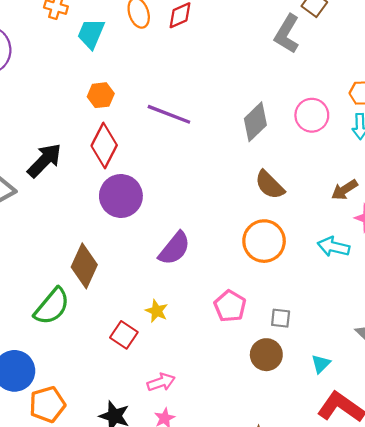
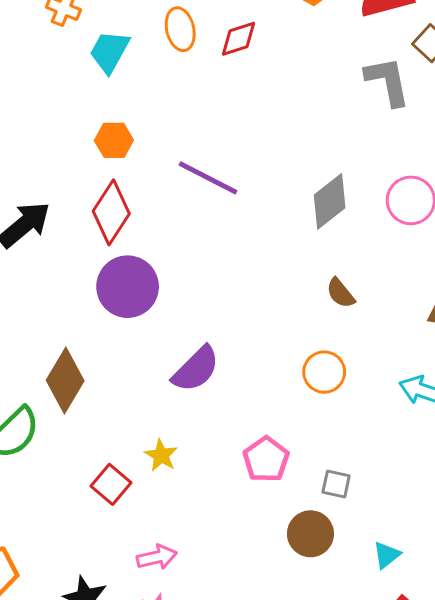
gray L-shape: (287, 34) -> (388, 81), turned 132
brown semicircle: (270, 185) -> (340, 293), size x0.7
orange circle: (264, 241) -> (324, 372), size x0.7

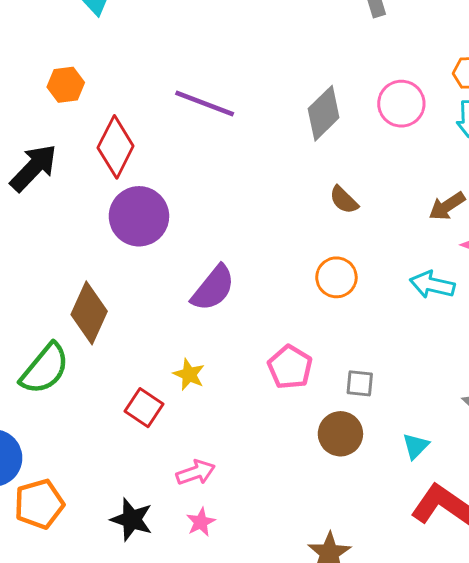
orange hexagon: (114, 140) -> (66, 85), moved

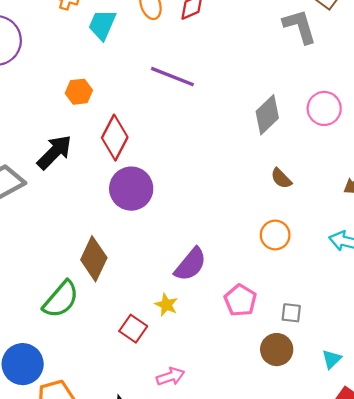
purple line: (205, 103) -> (172, 77), moved
purple semicircle: (213, 288) -> (190, 264), moved

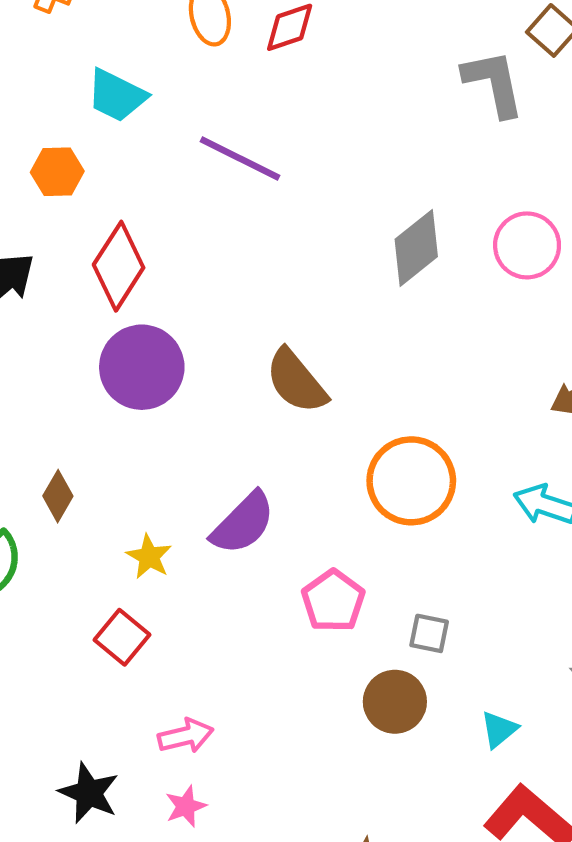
cyan trapezoid: (102, 25) -> (117, 96), moved, turned -92
brown semicircle: (281, 178) -> (296, 381), moved, size x1.6
orange circle: (275, 235) -> (411, 481), size x1.5
brown diamond: (94, 259) -> (58, 496), size x0.6
yellow star: (166, 305) -> (149, 557), moved

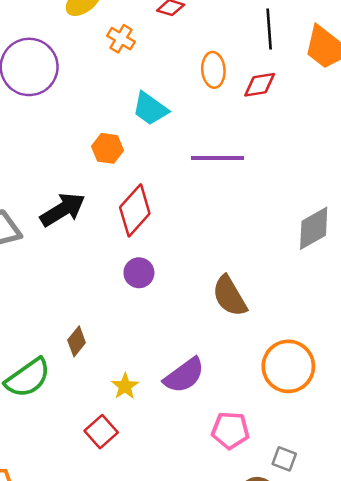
purple line: (240, 158) -> (217, 158), turned -36
purple circle: (142, 367) -> (139, 273), size x0.6
pink pentagon: (333, 601) -> (230, 430), turned 30

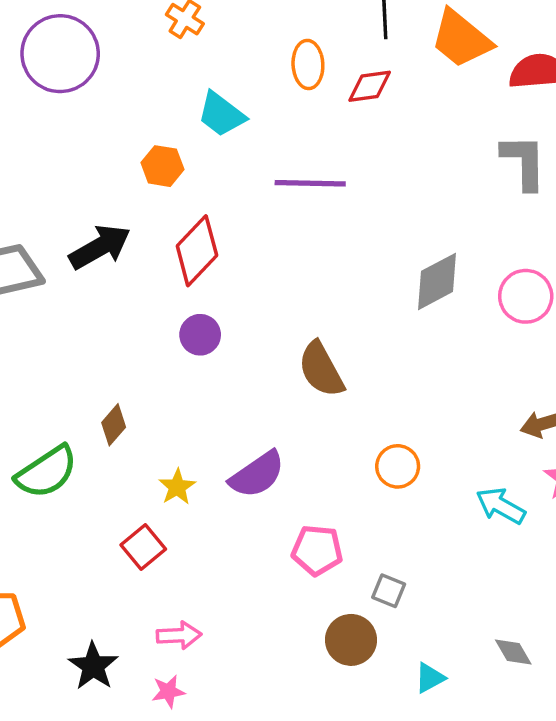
orange circle: (288, 366) -> (398, 466), size x0.6

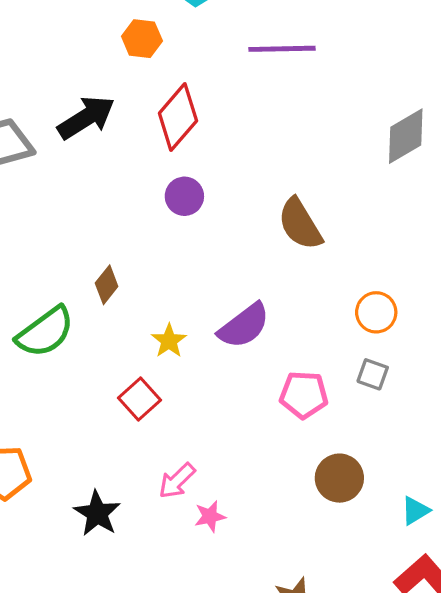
gray square: (389, 591) -> (373, 374), moved
pink arrow: (179, 635) -> (177, 481), turned 141
pink star: (168, 691) -> (210, 516), moved

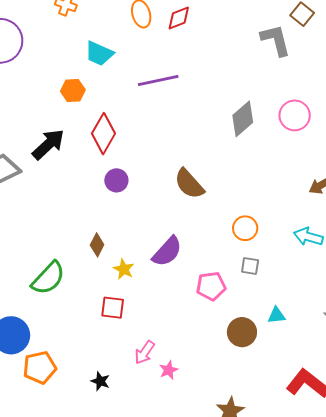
brown diamond: (107, 285) -> (97, 245), moved
red square: (140, 399) -> (113, 308), turned -30
cyan triangle: (415, 511) -> (276, 315), moved, turned 36
black star: (97, 513) -> (100, 381), size x0.7

